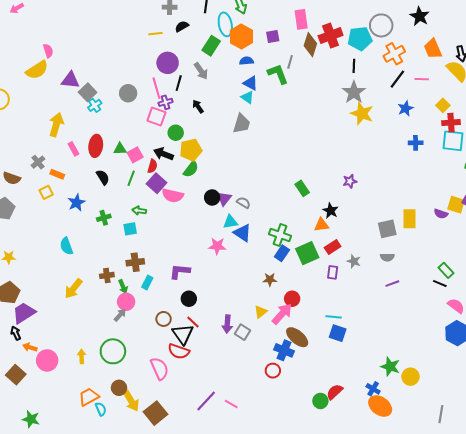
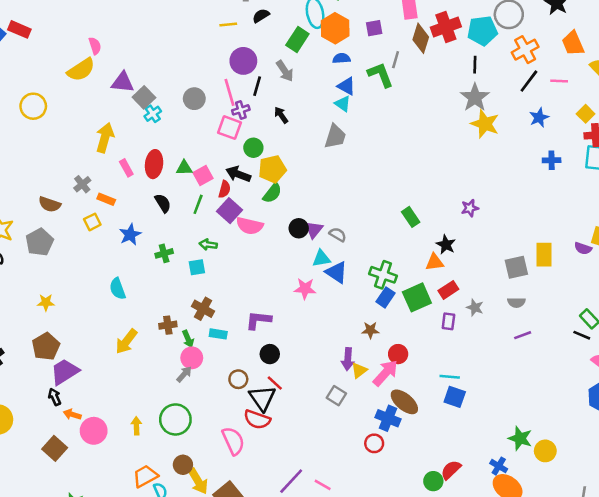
brown cross: (135, 262) -> (203, 309), turned 36
cyan rectangle: (147, 283) -> (218, 334), turned 72
purple arrow: (227, 324) -> (348, 359), moved

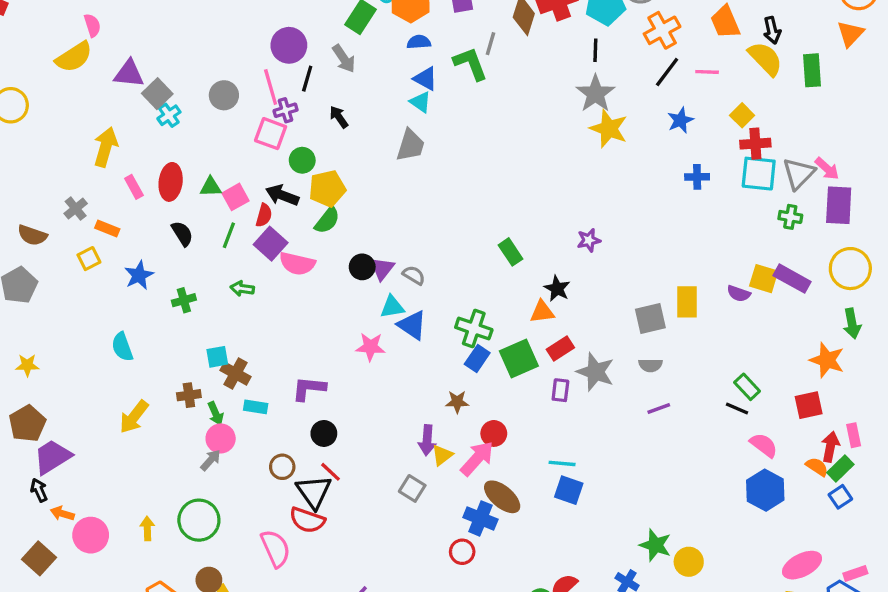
cyan square: (197, 267) -> (217, 357), moved
gray star: (475, 308) -> (595, 372), size x1.6

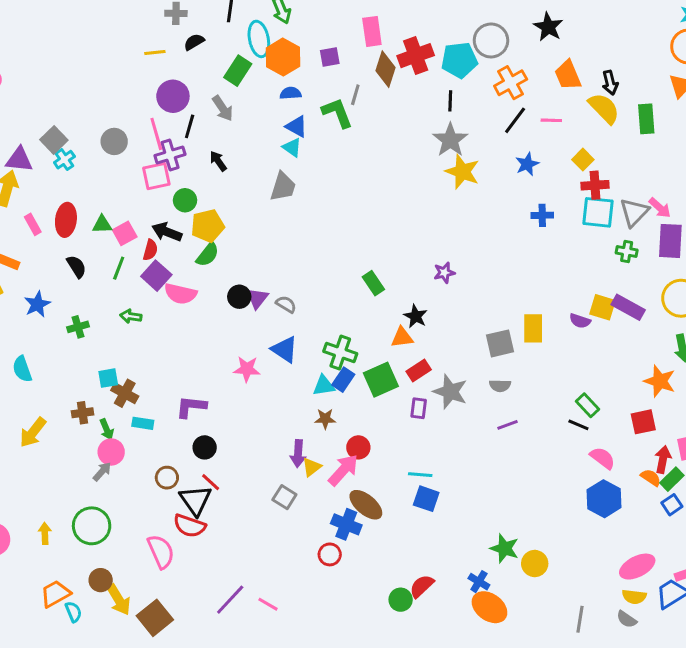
purple triangle: (129, 74) -> (19, 160), moved
purple cross: (286, 110) -> (170, 155), size x1.4
pink square: (271, 134) -> (156, 176), turned -32
cyan triangle: (392, 307) -> (324, 386), moved

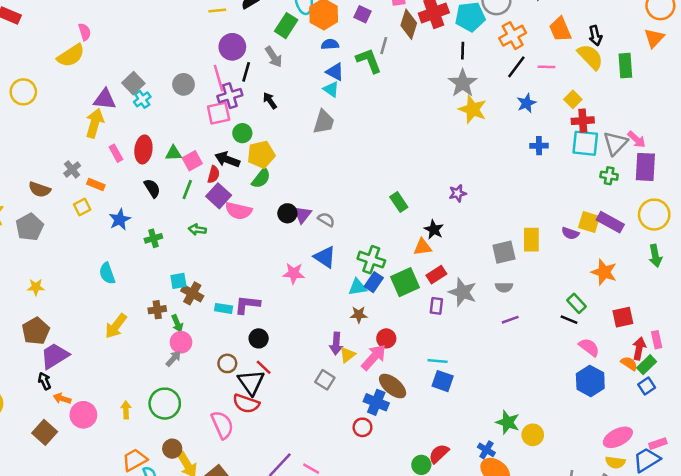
purple square: (330, 57) -> (362, 14), turned 36
orange star: (660, 381) -> (604, 272), moved
cyan rectangle: (143, 423) -> (224, 308), moved

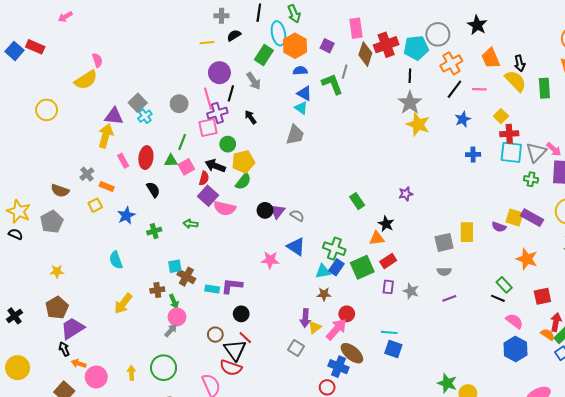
green line: (187, 189) -> (182, 142), moved
gray star: (463, 292) -> (411, 291), moved, size x0.7

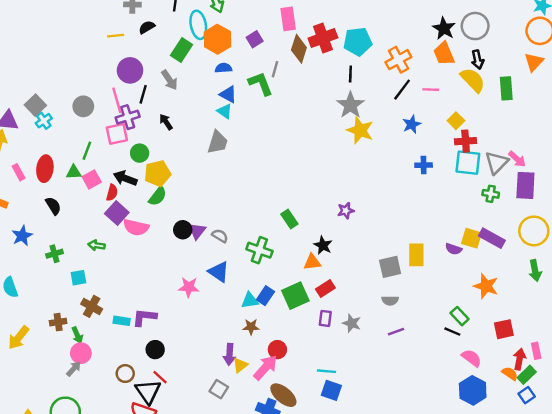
black star: (477, 25) -> (444, 28), moved
gray circle: (438, 34) -> (475, 26), moved
purple square: (327, 46) -> (255, 39), turned 32
green cross: (334, 249) -> (259, 250), moved
cyan square: (175, 266) -> (78, 278), moved

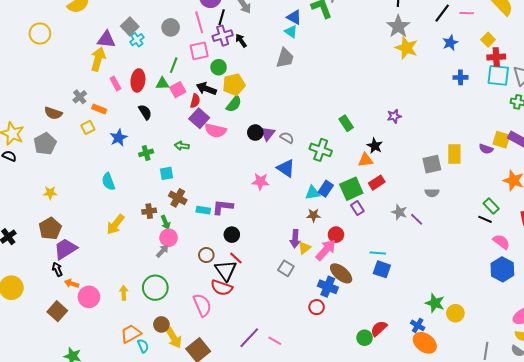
purple cross: (128, 117) -> (223, 36), moved
purple rectangle: (325, 318) -> (357, 208), moved, turned -40
purple line: (396, 332) -> (417, 219), moved, turned 64

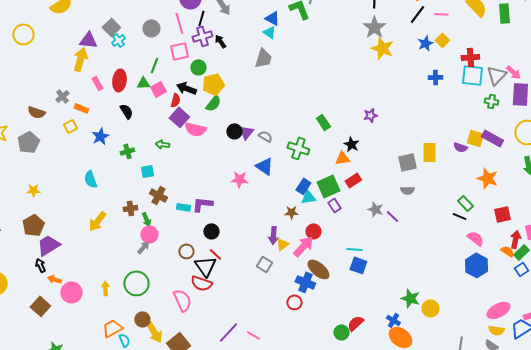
yellow square: (488, 40) -> (442, 40), moved
cyan triangle: (312, 193) -> (308, 197), moved

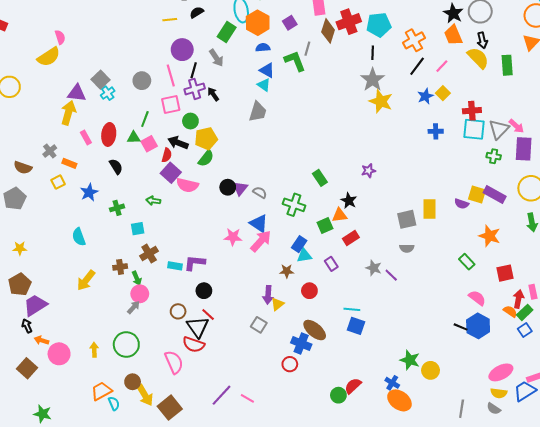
pink line: (441, 14) -> (442, 66), turned -48
green square: (328, 186) -> (325, 226), moved, size x0.7
brown cross: (158, 195) -> (149, 253), turned 30
black line: (459, 216) -> (461, 327), moved
pink arrow: (303, 246) -> (261, 241), moved

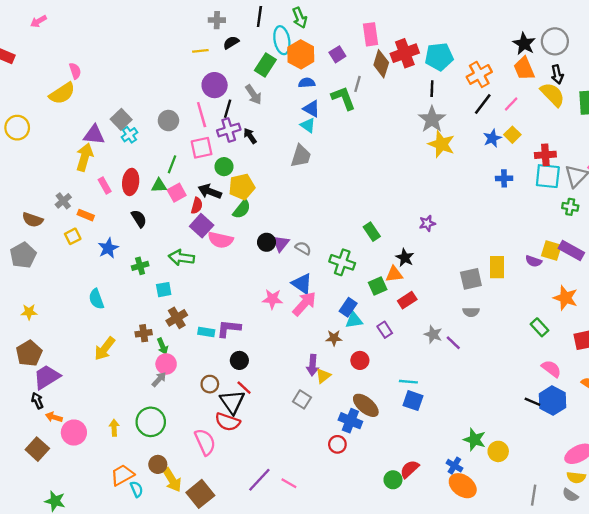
green arrow: (153, 201) -> (181, 258), size x1.5

